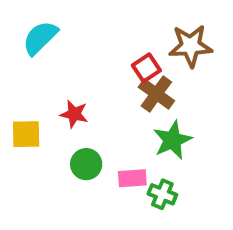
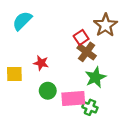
brown star: (190, 46) -> (105, 25), turned -30
pink rectangle: (132, 178) -> (73, 98), size x1.5

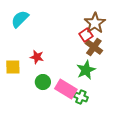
red square: (81, 37) -> (86, 35), moved
brown cross: (87, 52) -> (94, 47), moved
pink rectangle: (73, 98) -> (66, 89), turned 35

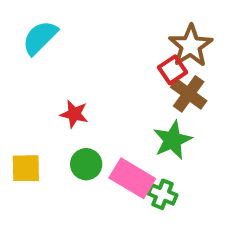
yellow square: (13, 67) -> (26, 168), moved

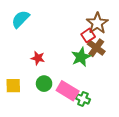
green star: (173, 140) -> (81, 57), moved

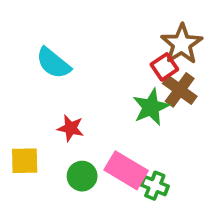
cyan semicircle: (20, 19) -> (53, 63), moved, turned -96
red star: (38, 58) -> (71, 128), moved
green circle: (44, 84) -> (82, 176), moved

